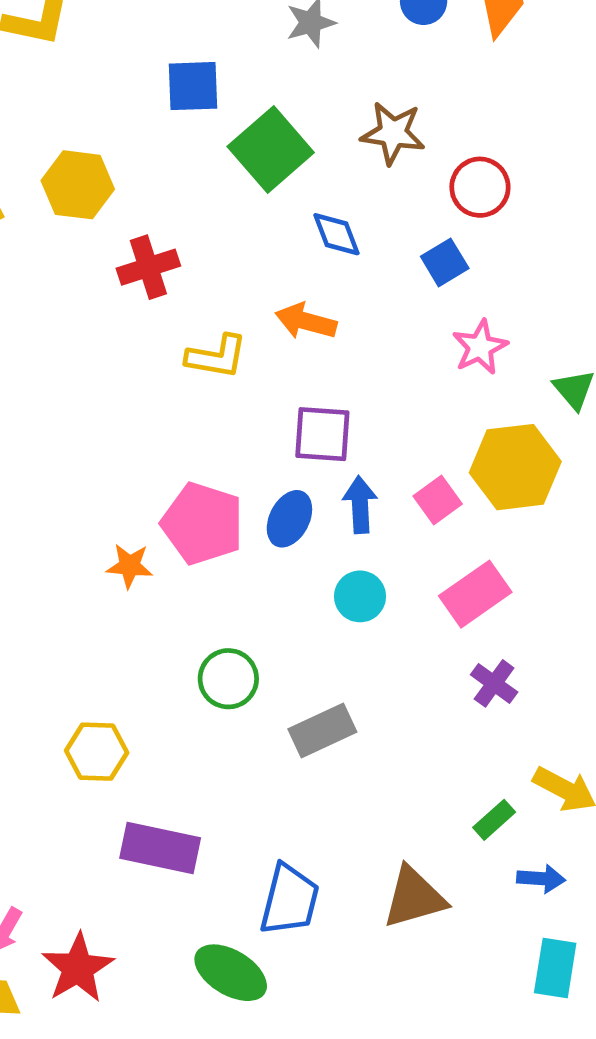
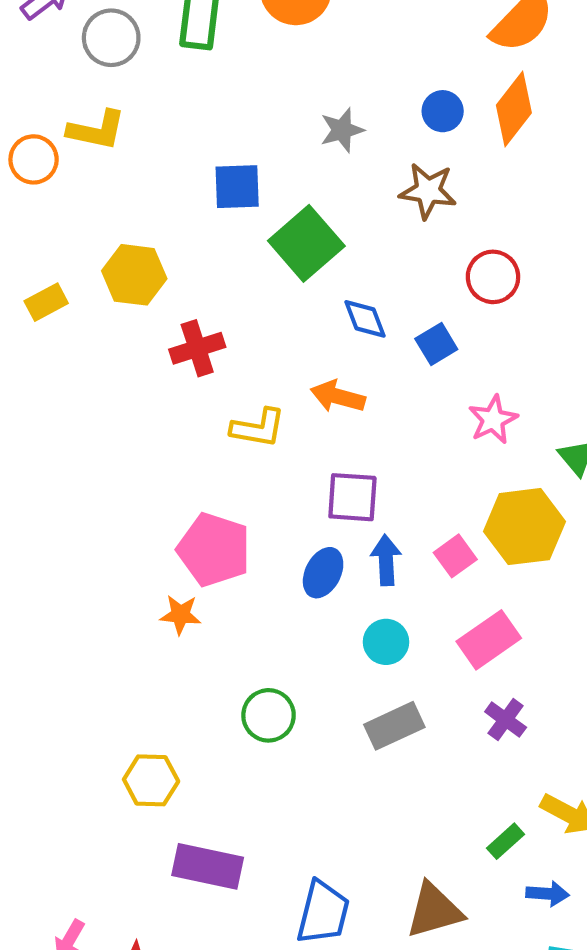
brown star: (393, 133) -> (428, 191), moved
blue square: (445, 262) -> (436, 344), moved
pink pentagon: (202, 523) -> (214, 550), moved
gray rectangle: (322, 730) -> (394, 726), moved

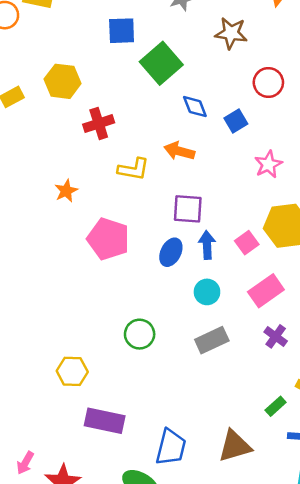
orange star: (180, 615) -> (66, 191), moved, turned -30

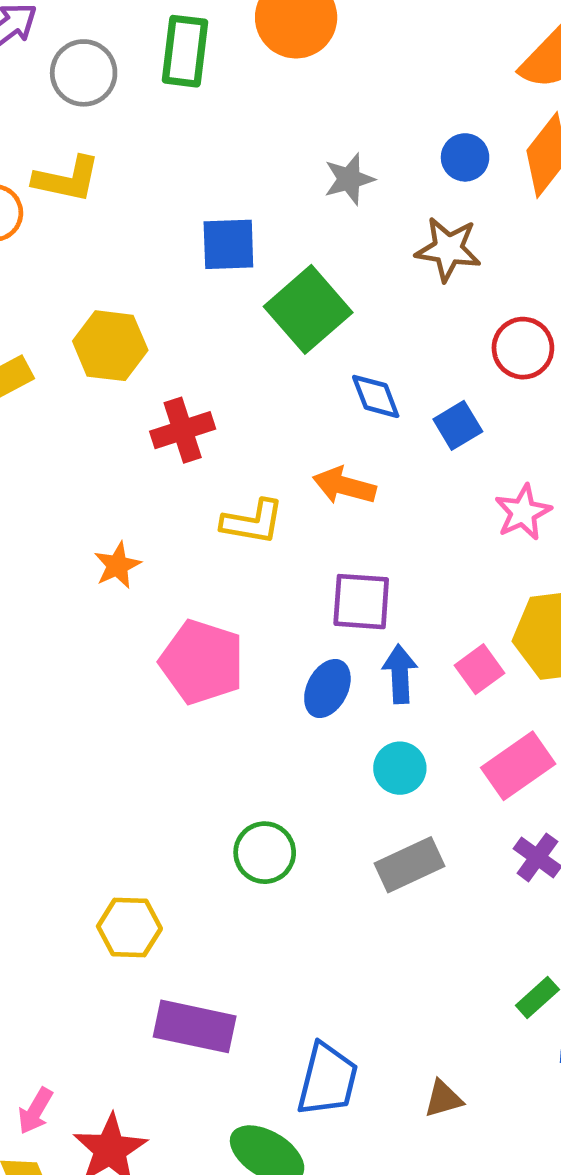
brown triangle: (235, 446) -> (443, 1099), moved, size x0.6

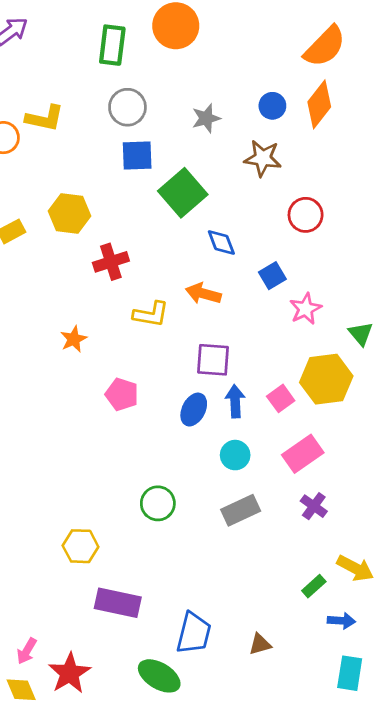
gray circle: (84, 73) -> (127, 107), moved
blue square: (458, 425) -> (272, 276), moved
pink pentagon: (202, 662) -> (122, 394), size x0.7

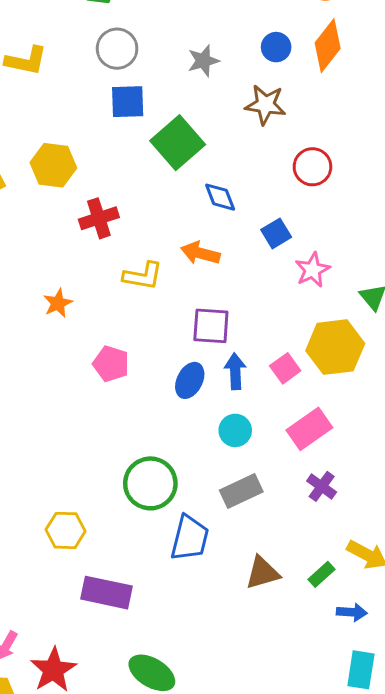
green circle: (158, 503) -> (150, 483), size x1.4
blue trapezoid: (194, 633) -> (190, 538), moved
brown triangle: (260, 644) -> (262, 573), moved, size x1.4

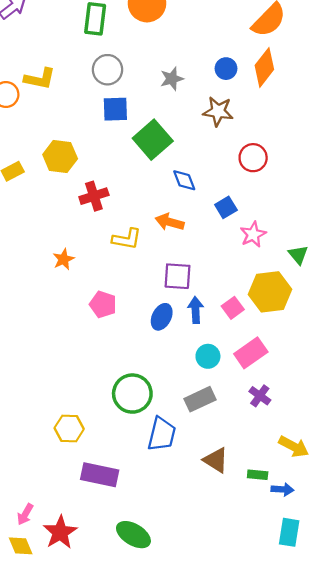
cyan circle: (235, 430) -> (208, 356), moved
brown triangle: (262, 573) -> (216, 460), turned 48
green rectangle: (322, 574) -> (258, 475), moved, turned 48

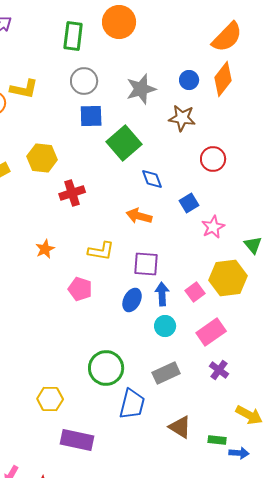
gray star: (172, 79) -> (141, 89), size x1.4
yellow L-shape: (127, 239) -> (101, 251), moved
cyan circle: (208, 356) -> (165, 326), moved

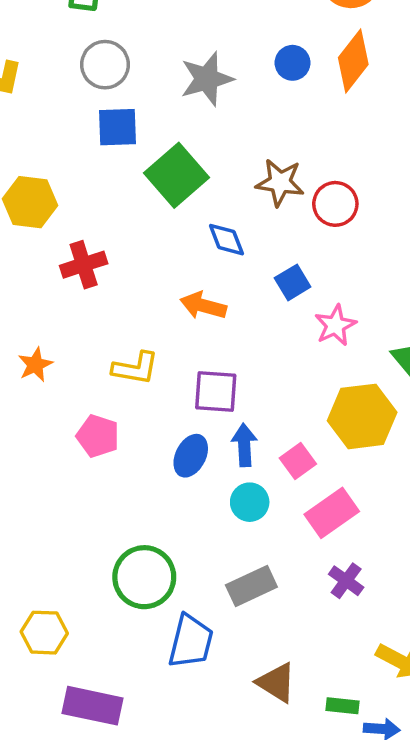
brown star: (182, 118) -> (280, 182), moved
pink square: (195, 292) -> (298, 461), moved

